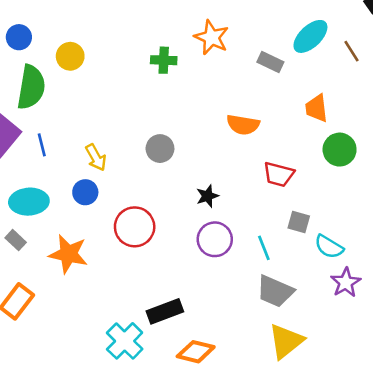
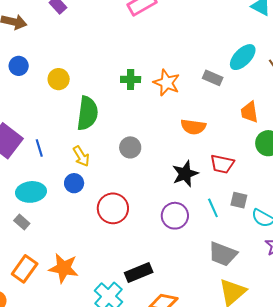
orange star: (211, 37) -> (167, 83), moved
green semicircle: (31, 87) -> (87, 113), moved
black star: (207, 196) -> (185, 174), moved, size x1.5
cyan line: (264, 248) -> (213, 208), moved
orange star: (68, 254) -> (64, 268), moved

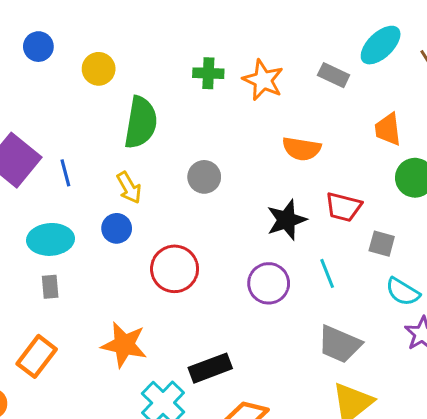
gray square: (239, 200) -> (382, 244), moved
gray rectangle: (22, 222) -> (50, 287), moved, turned 42
orange star: (64, 268) -> (124, 345), moved

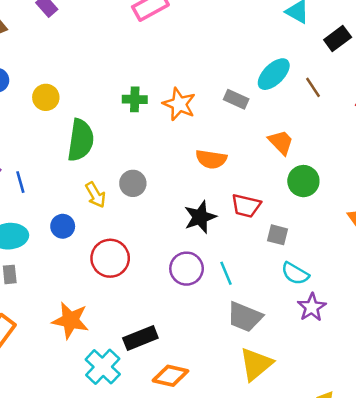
orange trapezoid: (388, 129) -> (281, 142), turned 144
yellow arrow: (129, 188) -> (96, 195), moved
cyan line: (327, 273) -> (226, 273), moved

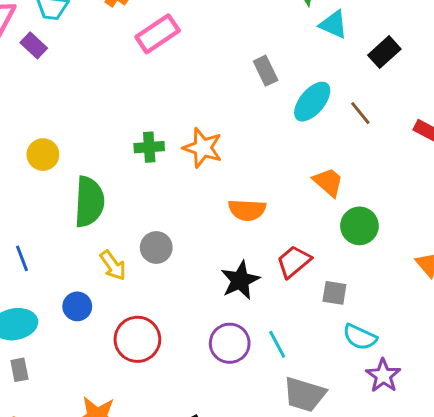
gray rectangle: (236, 99) -> (266, 71), moved, turned 45
red trapezoid: (246, 206) -> (294, 262), turned 132

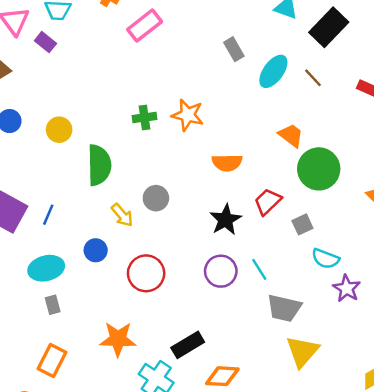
black rectangle: (384, 52) -> (329, 27), size x1.5
green circle: (359, 226) -> (319, 169), size x1.4
blue line: (22, 258) -> (48, 215), turned 48
gray square: (334, 293) -> (302, 224), turned -30

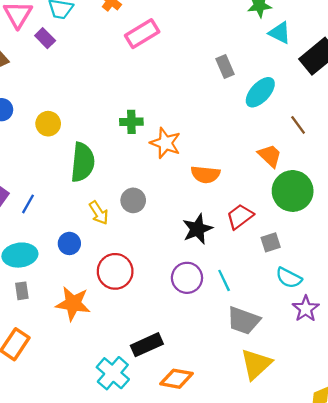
brown line: (313, 78) -> (298, 125), moved
orange star: (188, 115) -> (165, 143), moved
orange star: (118, 339) -> (73, 304), moved

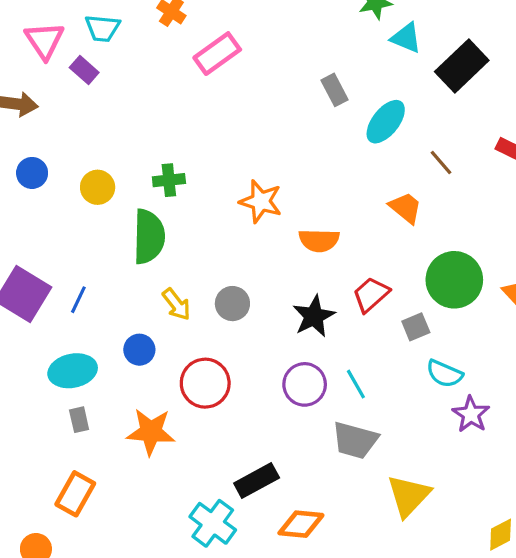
green cross: (131, 122) -> (169, 180), moved
green circle: (293, 191) -> (454, 280), moved
gray circle: (133, 200) -> (232, 304), moved
gray trapezoid: (243, 321) -> (355, 440), moved

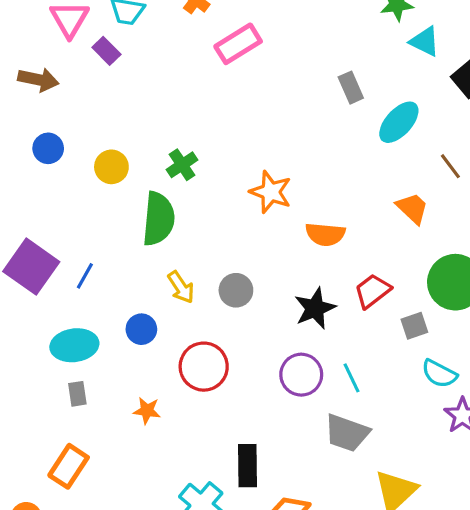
green cross: (169, 180) -> (182, 165), turned -32
orange star: (151, 432) -> (147, 411), size x0.6
black rectangle: (257, 481) -> (247, 466), turned -66

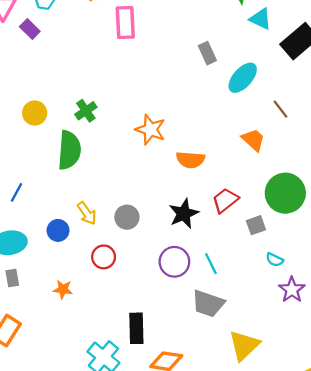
pink rectangle: (238, 44) -> (125, 22), turned -60
yellow arrow: (181, 287) -> (87, 213), moved
gray circle: (236, 290) -> (127, 217), moved
red circle: (204, 367) -> (104, 257), size x0.7
cyan semicircle: (439, 374) -> (275, 260), size x0.7

